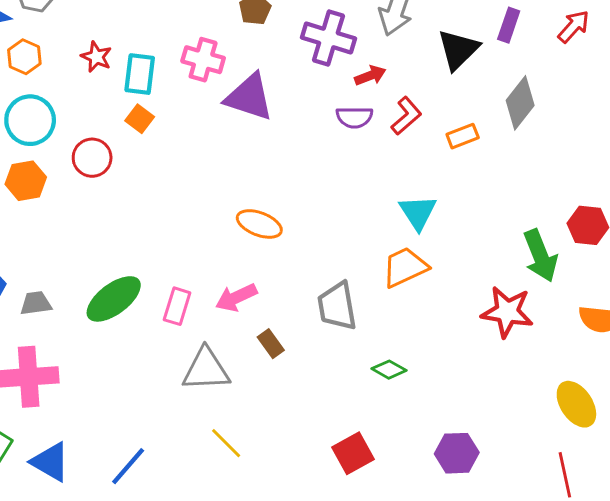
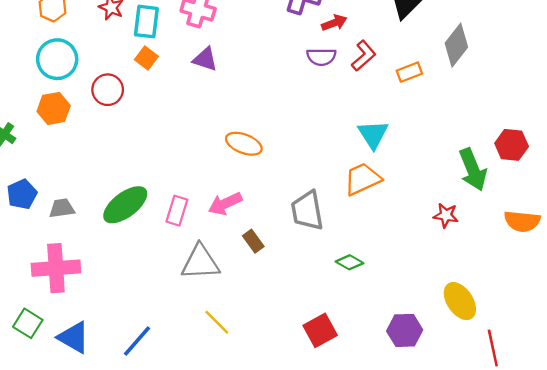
purple triangle: (249, 97) -> (205, 59), moved, size x0.6
red star: (507, 312) -> (446, 215), size x0.6
yellow ellipse: (576, 404) -> (460, 301), moved

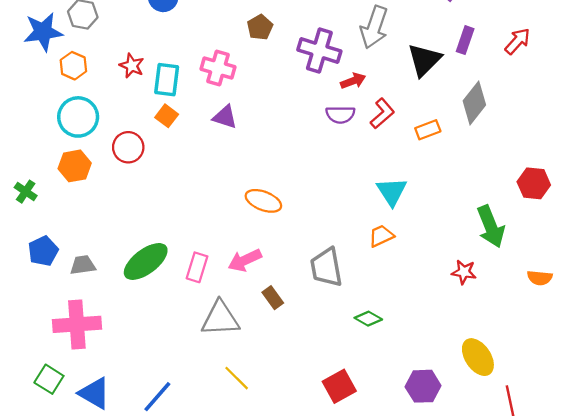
red hexagon: (512, 145) -> (534, 183), moved
orange trapezoid: (362, 179) -> (381, 236), size x0.7
orange semicircle: (522, 221) -> (540, 278), size x0.7

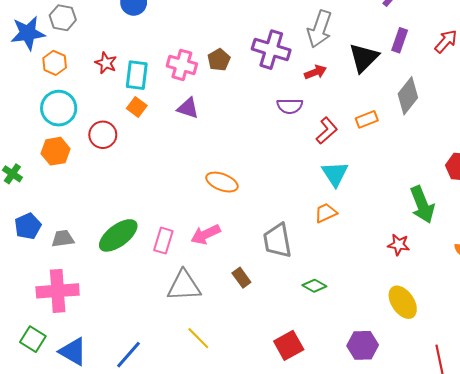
brown pentagon: (260, 27) -> (219, 60), moved
red arrow: (353, 81) -> (315, 72), moved
red L-shape: (382, 113) -> (327, 131), moved
brown rectangle: (273, 298) -> (241, 278), moved
yellow ellipse: (478, 357) -> (403, 302), moved

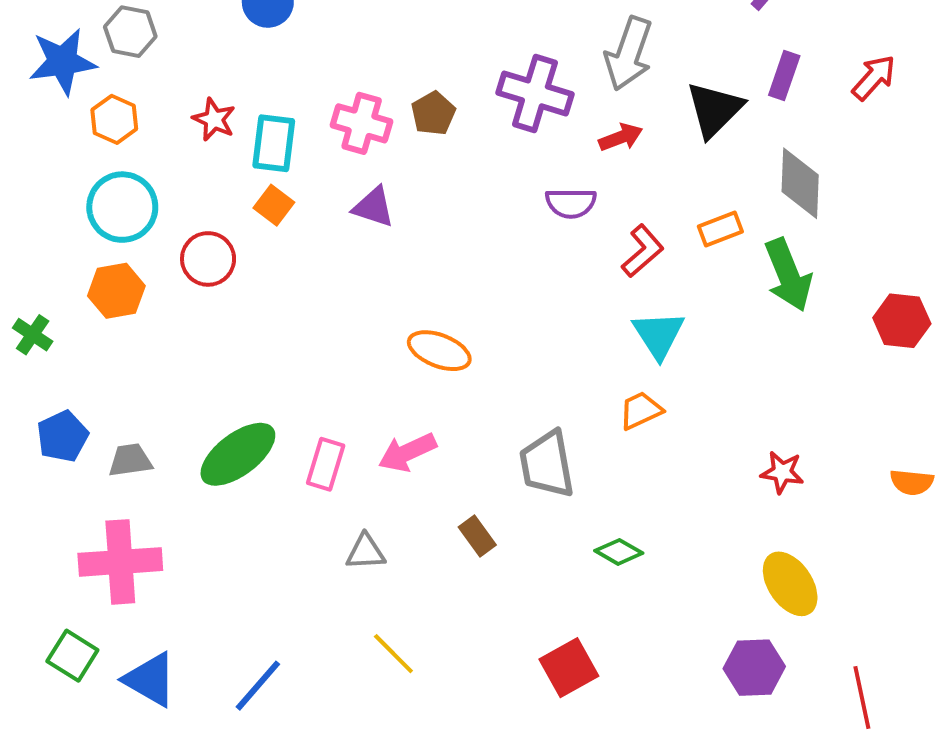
gray diamond: (408, 96) -> (800, 183), turned -36
green arrow: (422, 205) -> (788, 275), moved
gray triangle: (184, 286) -> (366, 552), size x0.6
purple hexagon: (363, 345) -> (754, 668), moved

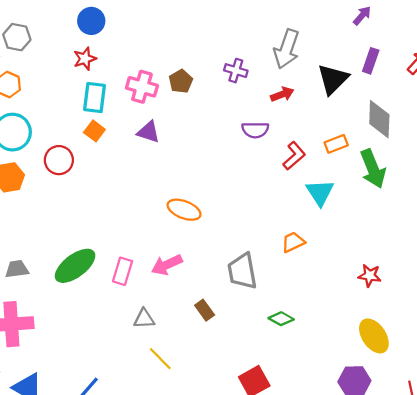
purple cross: (535, 93) -> (236, 71), size x0.6
red star: (214, 119) -> (85, 59), moved, turned 30
cyan triangle: (659, 335) -> (320, 192), moved
yellow line: (393, 654) -> (160, 359), moved

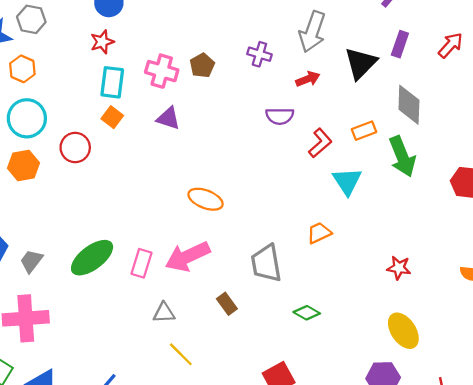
pink arrow: (167, 265) -> (188, 257), size x1.4
gray trapezoid: (17, 269) -> (31, 261), turned -45

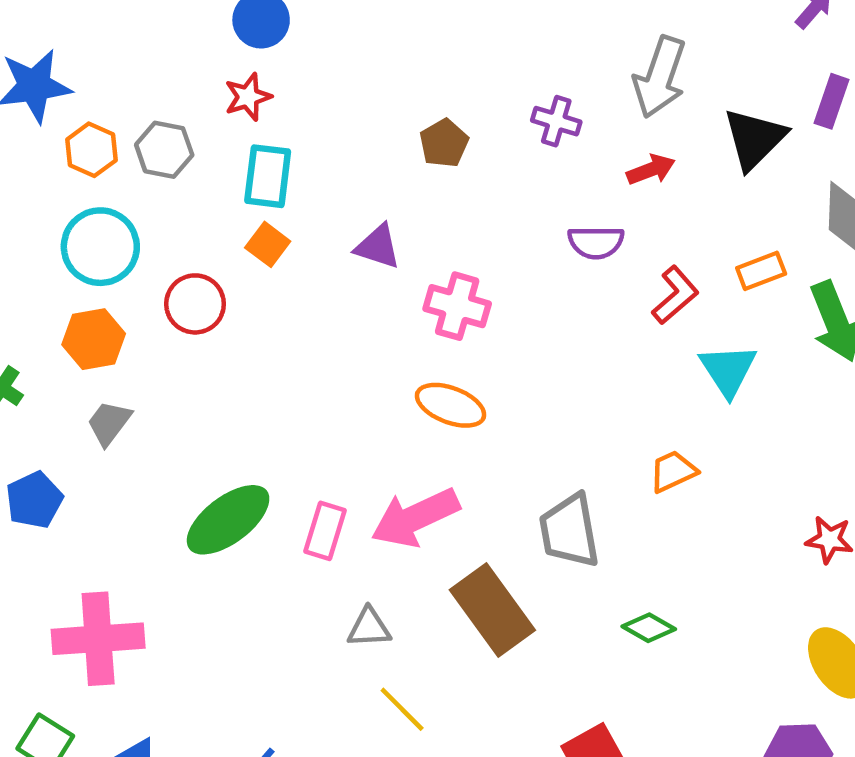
gray hexagon: (31, 19) -> (164, 150), moved
pink cross: (162, 71) -> (457, 306), moved
gray trapezoid: (31, 261) -> (109, 423), moved
brown rectangle: (227, 304) -> (492, 610), size x2.0

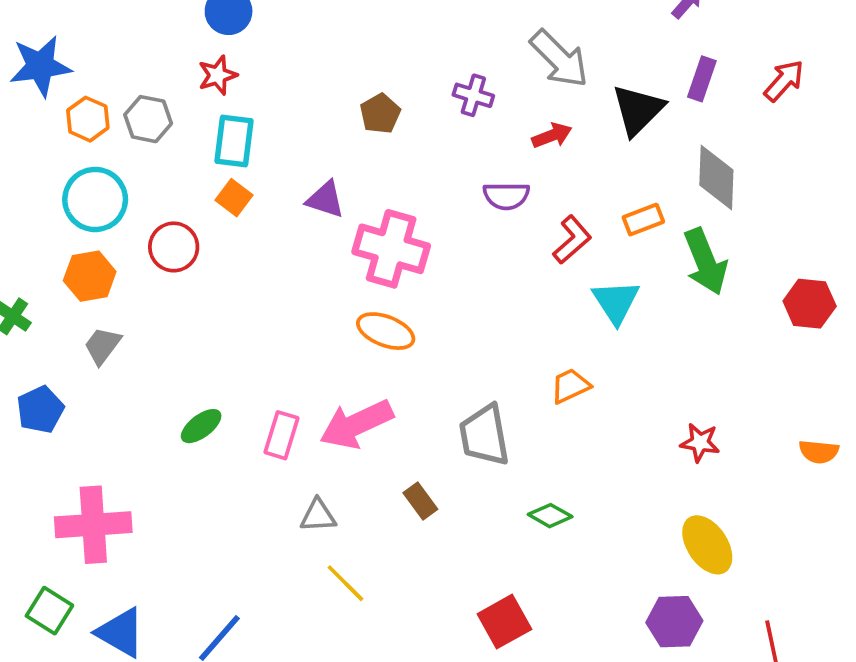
gray arrow: (660, 77) -> (559, 59), turned -64
pink cross: (457, 306) -> (391, 249), size x1.4
green ellipse: (228, 520) -> (201, 426), size x0.6
brown rectangle: (492, 610) -> (420, 501), size x0.5

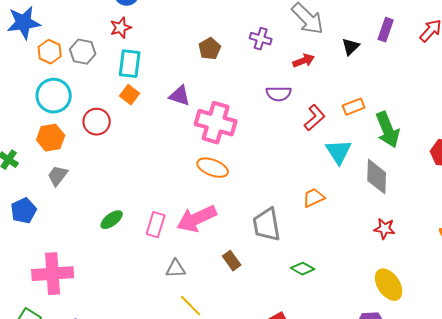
black triangle: (638, 110) -> (351, 47), size x0.6
gray diamond: (716, 178) -> (377, 177), moved

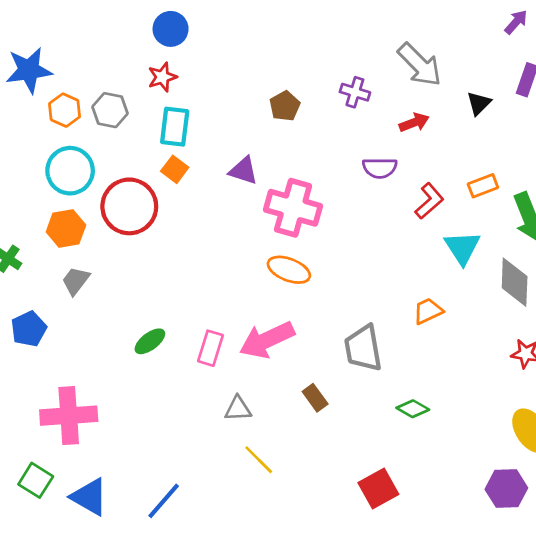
red circle: (97, 122) -> (129, 206), size x1.5

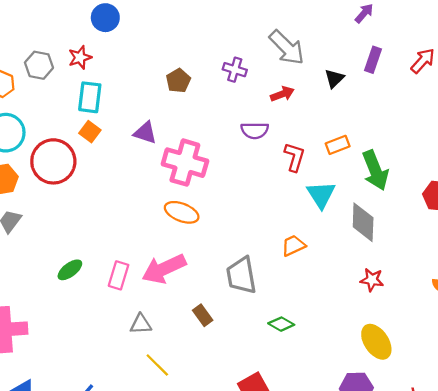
blue circle: (171, 29) -> (105, 18), moved
gray hexagon: (110, 110) -> (39, 65), moved
red L-shape: (429, 201) -> (294, 157), turned -32

